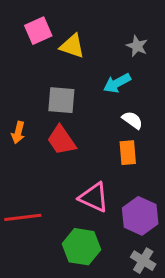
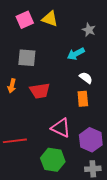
yellow triangle: (72, 46) -> (50, 19), moved
gray square: (61, 100) -> (27, 58), moved
red trapezoid: (61, 140) -> (40, 91), turned -65
gray cross: (143, 261) -> (93, 169), turned -35

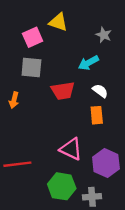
pink square: (25, 20) -> (33, 37), moved
red trapezoid: (40, 91) -> (63, 91), moved
gray cross: (93, 169) -> (92, 197), moved

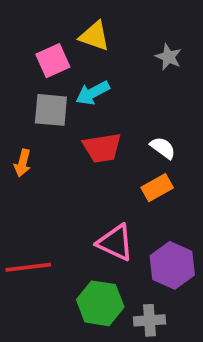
cyan arrow: (89, 63) -> (93, 93), moved
orange rectangle: (97, 115) -> (157, 188), turned 66

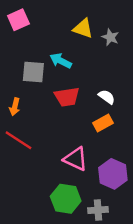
yellow triangle: (95, 36) -> (83, 28), moved
pink square: (53, 61) -> (18, 20), moved
cyan arrow: (93, 93) -> (61, 61), turned 55
red line: (28, 267) -> (18, 140), moved, turned 40

